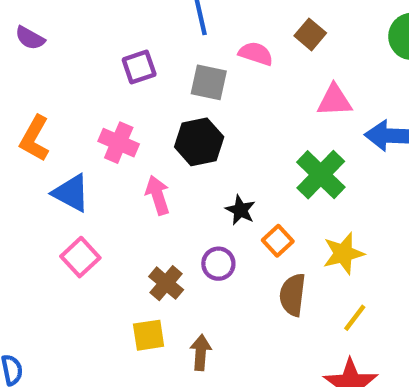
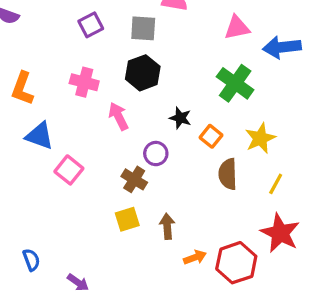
blue triangle: (71, 193) -> (39, 136), moved
purple circle: (218, 264) -> (156, 154), moved

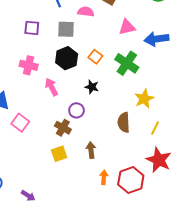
purple square: (91, 25) -> (32, 28), turned 35
orange square: (211, 136) -> (95, 57), moved
brown arrow: (167, 226) -> (91, 150), moved
orange arrow: (195, 257) -> (104, 177), turned -64

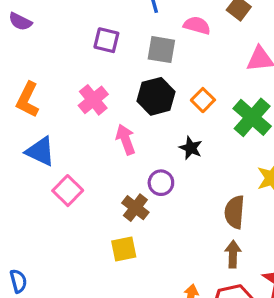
pink cross: (29, 65) -> (93, 100), turned 30
brown arrow: (91, 150) -> (233, 254), moved

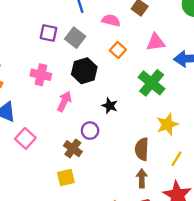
gray square: (161, 50) -> (75, 38), moved, turned 30
pink cross: (93, 100) -> (41, 75), turned -36
orange square: (203, 100) -> (118, 50), moved
pink arrow: (126, 139) -> (64, 101), turned 48

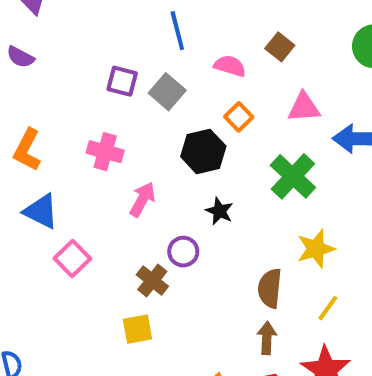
black hexagon: (84, 71) -> (203, 151), moved

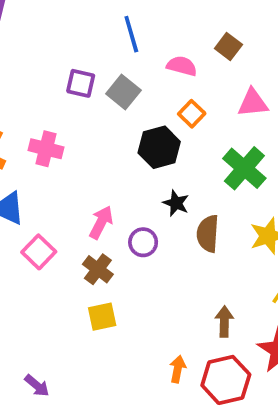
pink cross: (105, 152) -> (46, 149), moved
pink arrow: (142, 199) -> (101, 222), moved
brown cross: (152, 281) -> (98, 269), moved
brown semicircle: (270, 288) -> (208, 234), moved

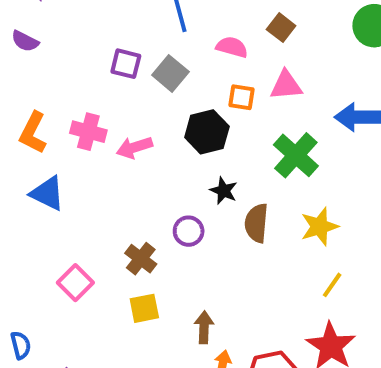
pink triangle: (253, 103) -> (286, 85), moved
orange square: (192, 114) -> (242, 97), turned -36
pink arrow: (101, 222) -> (134, 147), moved, turned -136
pink square: (39, 252) -> (75, 283), moved
brown arrow: (224, 321) -> (204, 327), moved

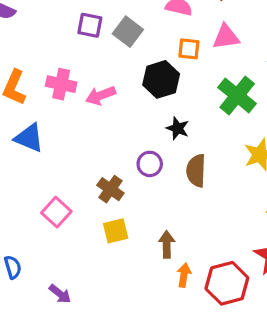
brown semicircle: (256, 223) -> (196, 171), moved

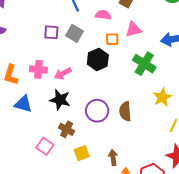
black star: (178, 128) -> (60, 100), moved, size x1.5
purple circle: (150, 164) -> (97, 111), size x1.5
brown cross: (110, 189) -> (67, 129), moved

